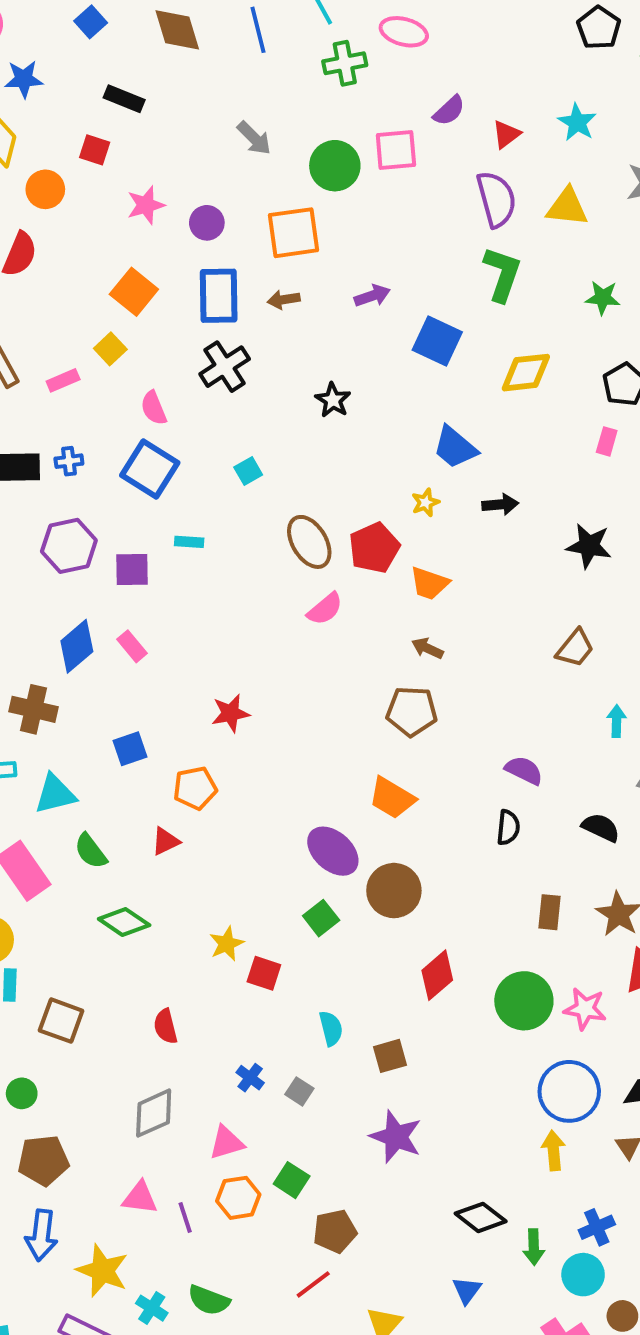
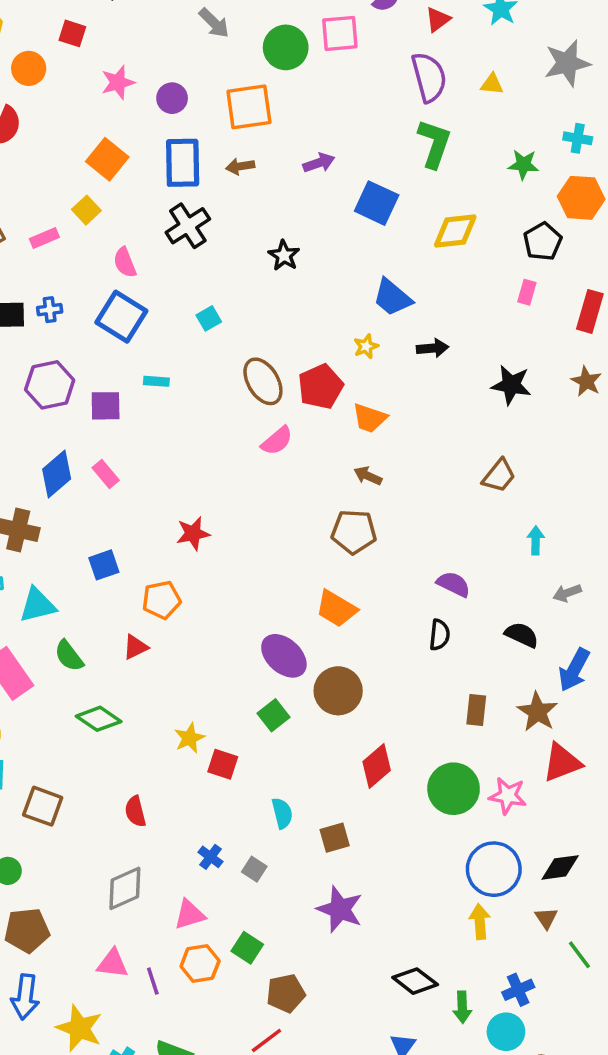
yellow triangle: (567, 207) -> (492, 84), size x0.6

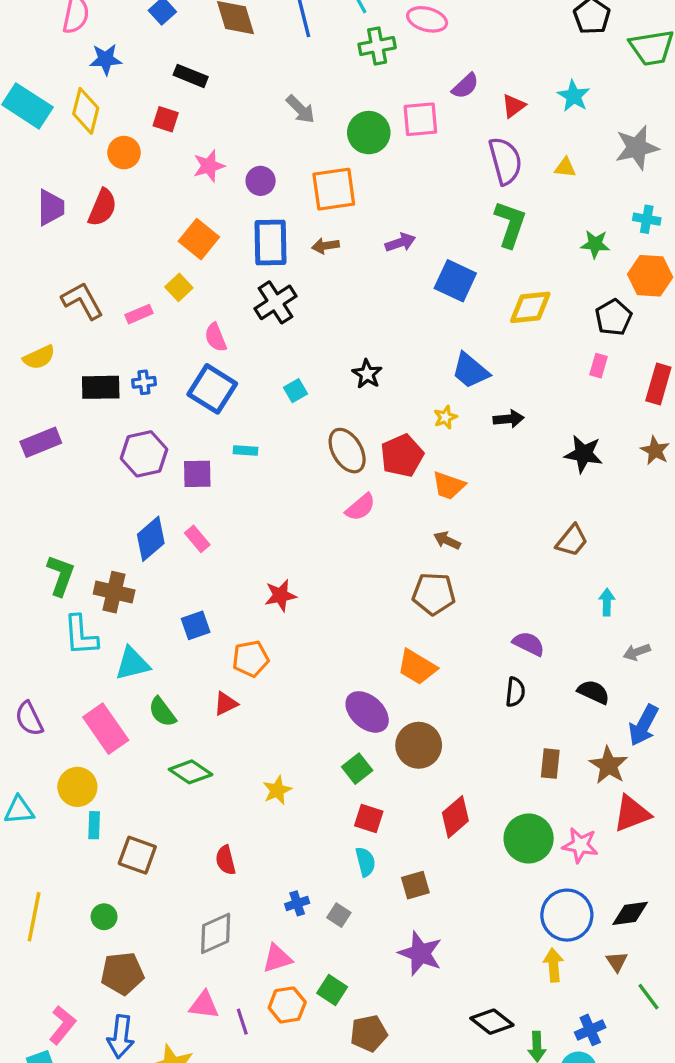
black star: (284, 255) -> (367, 374), moved
red square: (223, 764) -> (369, 819), moved
blue cross: (211, 857) -> (297, 903), turned 35

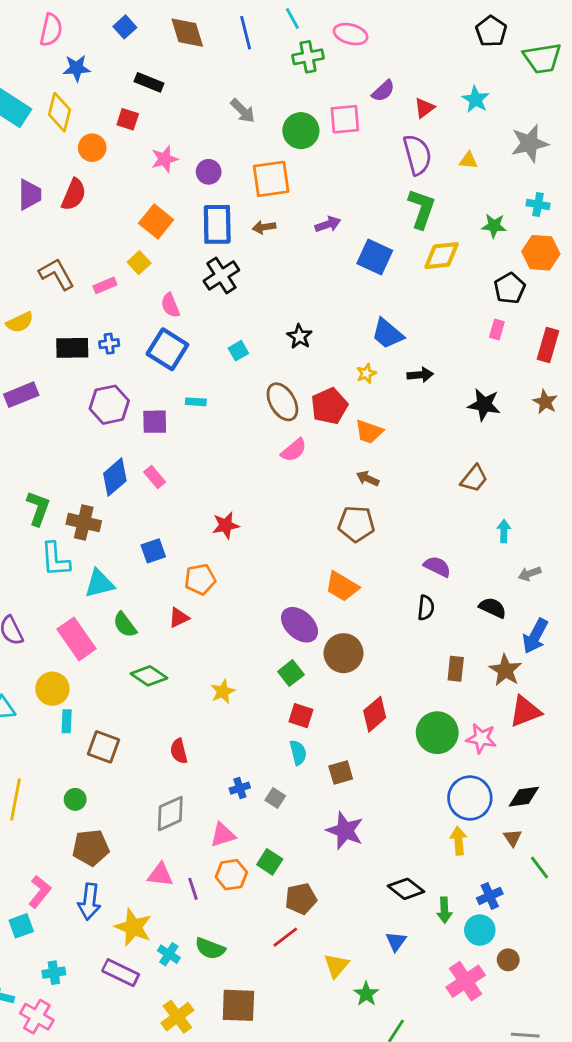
yellow diamond: (530, 307) -> (441, 256), moved

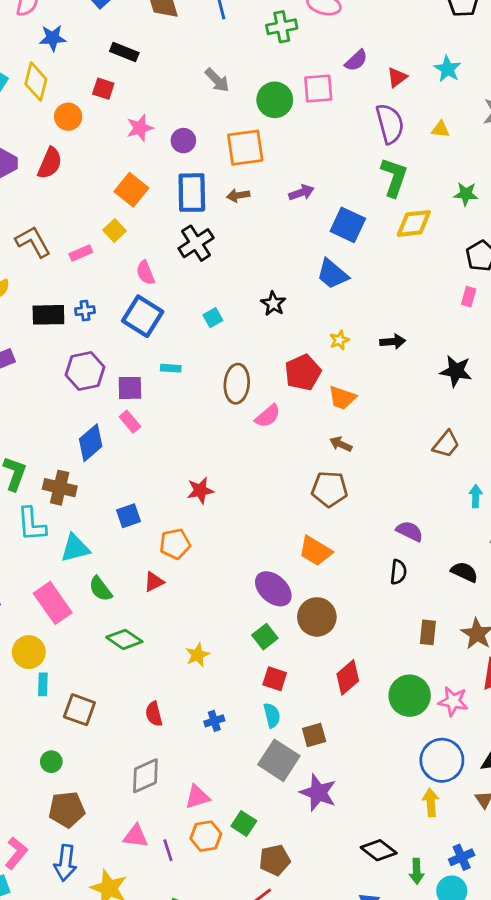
blue trapezoid: (388, 334) -> (332, 274), moved
brown ellipse: (282, 402) -> (237, 384), moved, turned 36
pink rectangle: (155, 477) -> (130, 422), moved
blue cross: (240, 788) -> (214, 721), moved
gray square: (275, 798) -> (279, 760), moved, size x2.0

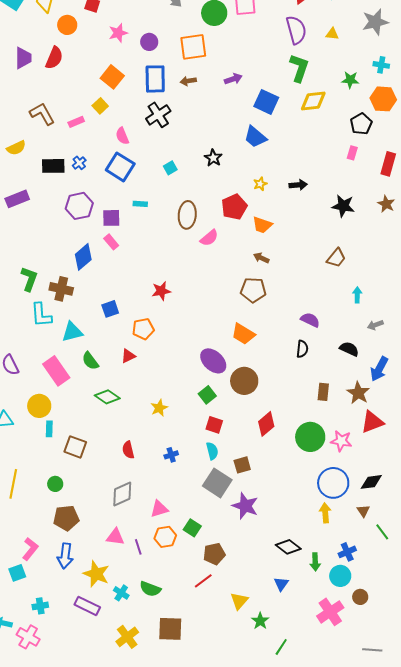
blue cross: (85, 311) -> (79, 163), turned -32

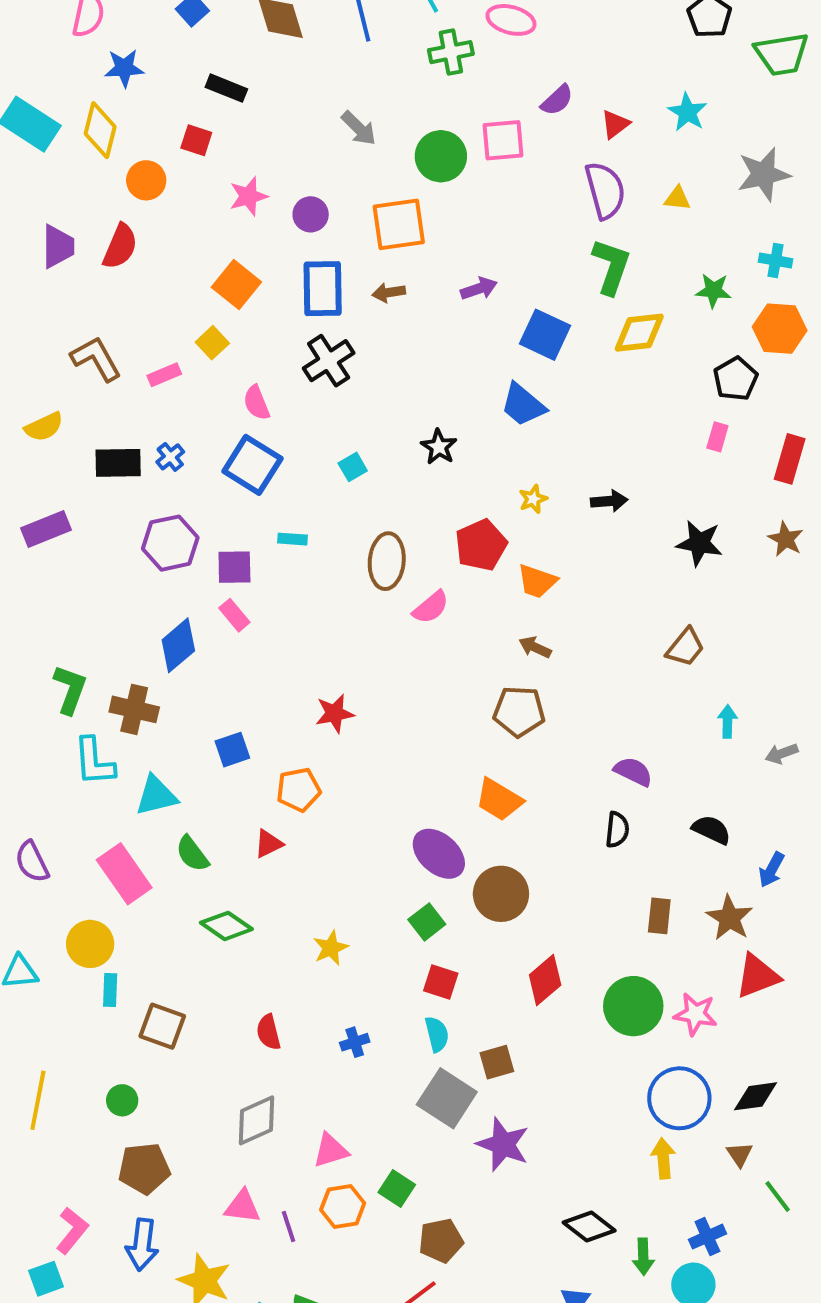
gray arrow: (375, 325) -> (782, 754), moved
blue arrow: (379, 369) -> (772, 870), size x0.7

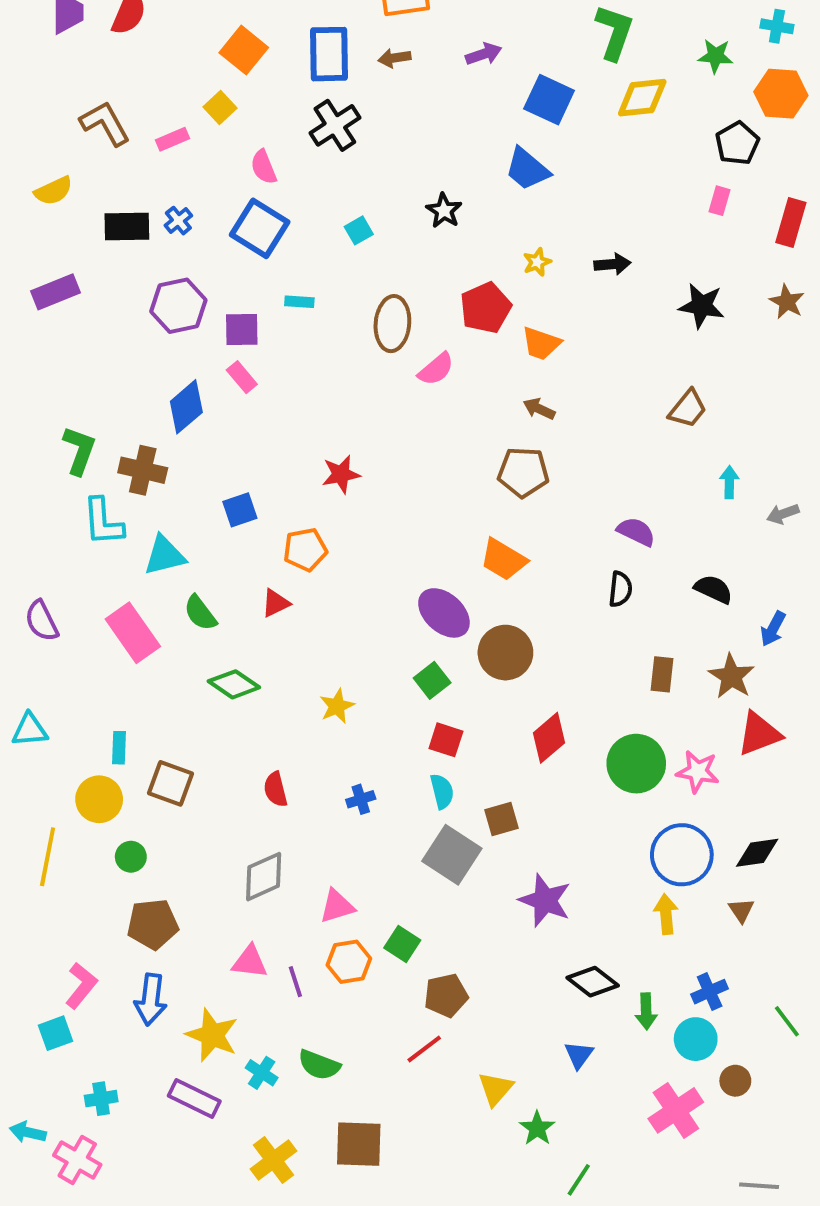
yellow circle: (90, 944) -> (99, 799), moved
purple star: (503, 1144) -> (545, 900), moved
green line: (778, 1196) -> (787, 1021), moved

